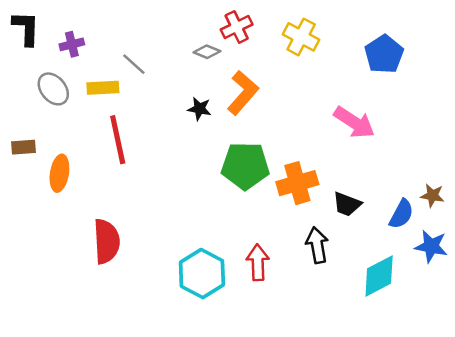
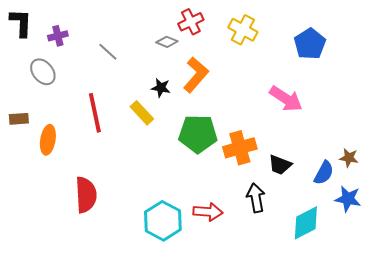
yellow rectangle: (103, 88) -> (142, 113), moved, turned 50
red arrow: (258, 262) -> (208, 212), turned 96

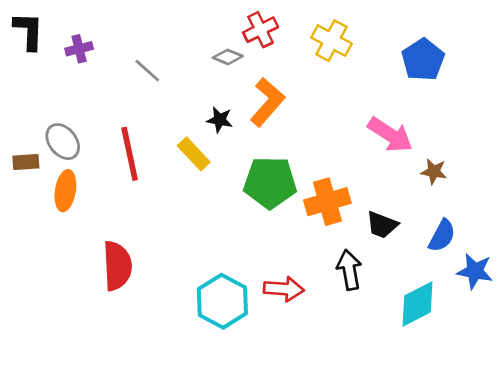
gray ellipse: (43, 72) -> (63, 142), moved
brown star: (349, 158) -> (434, 172), moved

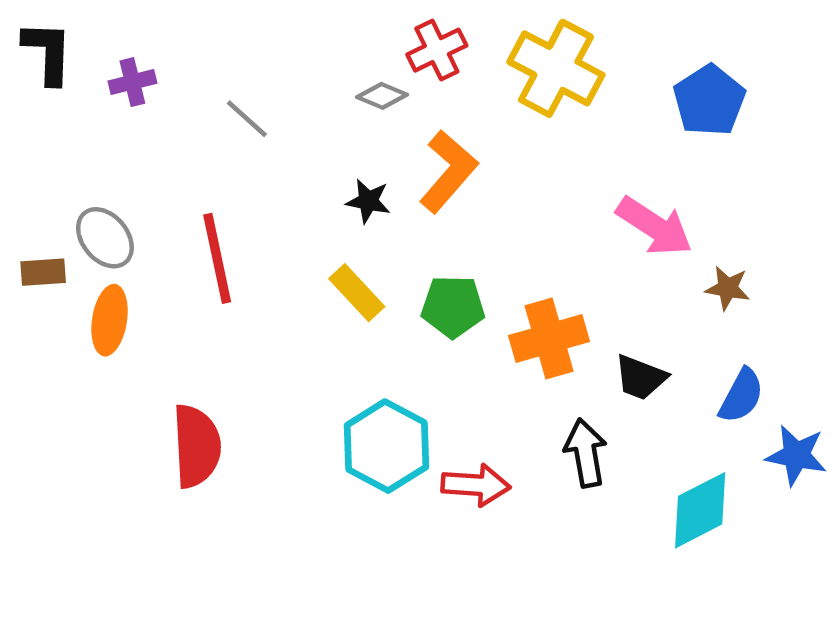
yellow cross: (332, 41) -> (556, 68), size x1.4
yellow rectangle: (194, 154) -> (357, 293), moved
green pentagon: (270, 182) -> (453, 306), size x0.7
cyan hexagon: (222, 301) -> (387, 446), moved

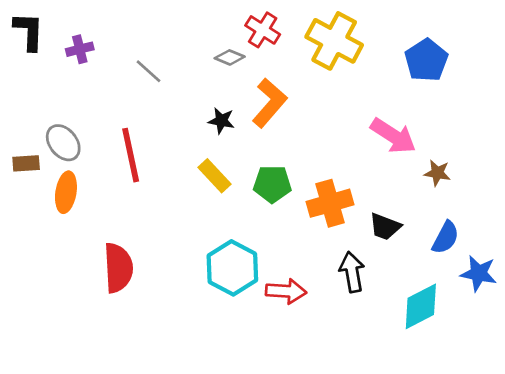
red cross: (437, 50) -> (263, 30), turned -32

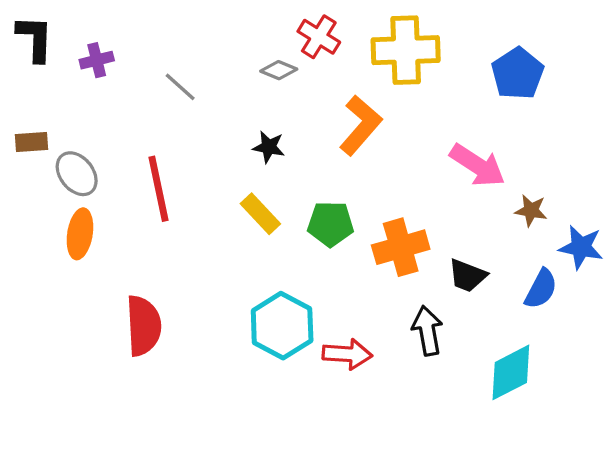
yellow cross: (334, 41) -> (406, 50), turned -30
orange L-shape: (270, 103) -> (361, 125), moved
brown rectangle: (26, 163) -> (32, 142), moved
blue star: (479, 273) -> (581, 247), moved

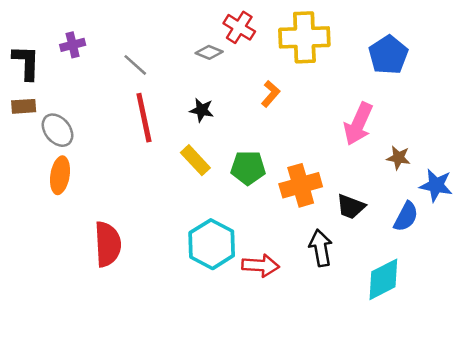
black L-shape: (35, 38) -> (26, 62), moved
orange L-shape: (361, 125) -> (271, 94), size x0.6
pink arrow: (477, 165) -> (358, 124), turned 81
red line: (158, 189) -> (144, 118), moved

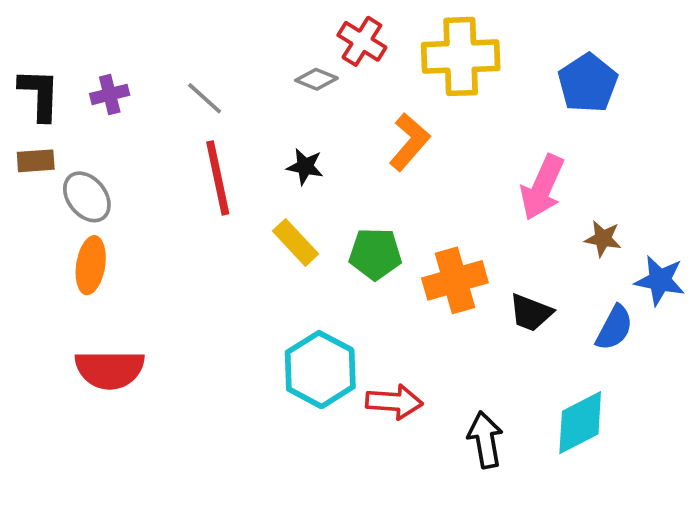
purple cross: (73, 45) -> (110, 94), moved
orange L-shape: (271, 94) -> (409, 142), size x1.4
red semicircle: (108, 244) -> (110, 370), moved, turned 93
black arrow: (321, 248) -> (485, 440), moved

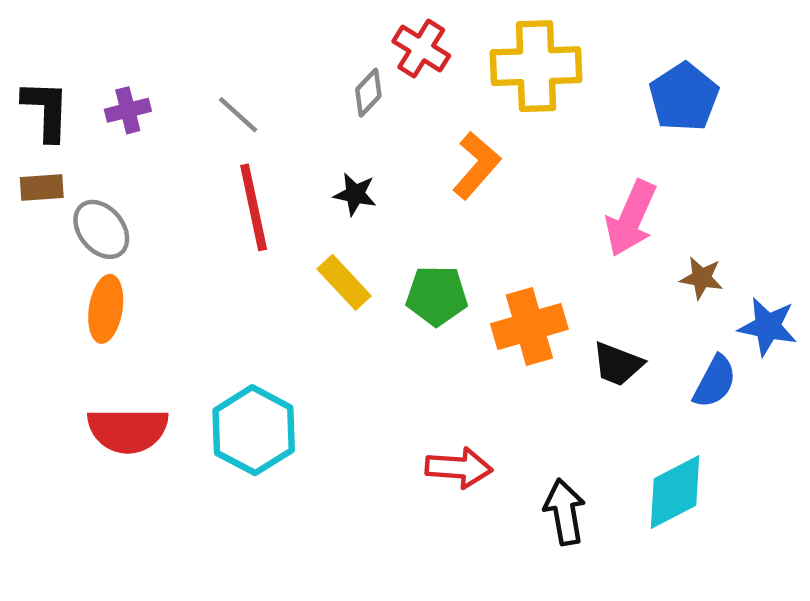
gray diamond: (316, 79) -> (368, 93), turned -69
cyan hexagon: (320, 370) -> (254, 430), moved

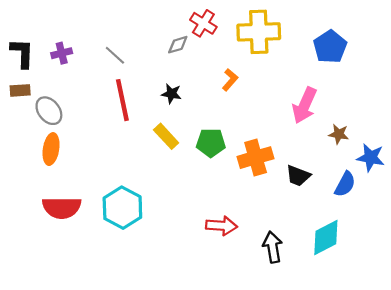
gray diamond: (368, 93) -> (178, 45), turned 30
orange L-shape: (476, 165) -> (230, 80), size x0.7

